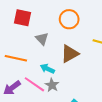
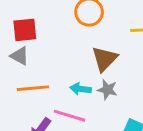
gray triangle: (42, 39) -> (20, 56), moved
gray star: (52, 85) -> (107, 90), moved

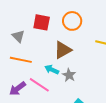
red square: (25, 30) -> (42, 22), moved
brown triangle: (105, 59) -> (63, 50), moved

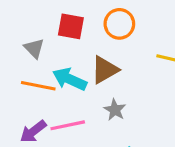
cyan arrow: (52, 69) -> (70, 79), moved, size x1.5
pink line: (39, 85) -> (68, 125), turned -45

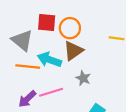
orange circle: (119, 24) -> (70, 28), moved
gray triangle: (34, 48) -> (22, 40), size x1.5

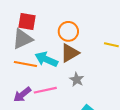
red square: (47, 23) -> (27, 21), moved
gray triangle: (22, 40) -> (22, 39), turned 50

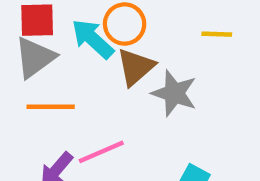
cyan arrow: (46, 59) -> (93, 39), moved, turned 30
gray star: (77, 80) -> (174, 93), moved, size x1.5

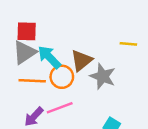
orange circle: (125, 24) -> (62, 77), moved
cyan arrow: (93, 39) -> (49, 57), moved

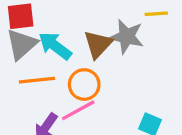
gray star: (103, 76) -> (127, 37), moved
orange circle: (62, 77) -> (84, 85), moved

